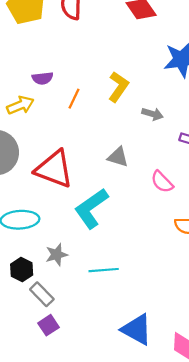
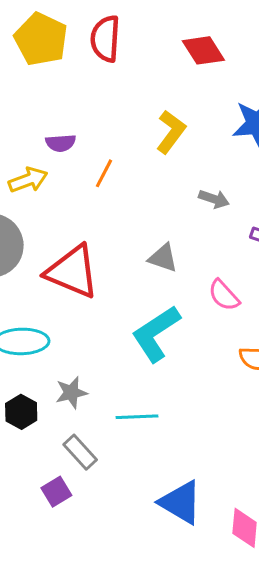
yellow L-shape: (118, 87) -> (171, 132), moved
cyan L-shape: (91, 208) -> (156, 334), moved
gray rectangle: (42, 294) -> (80, 452), moved

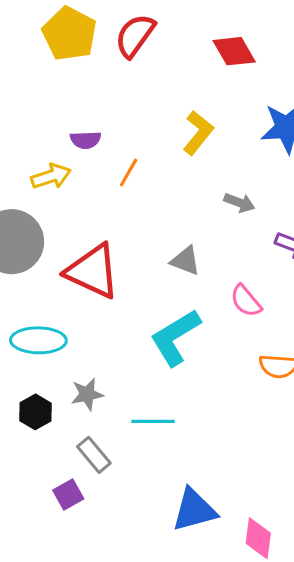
red semicircle: (105, 39) -> (135, 36), turned 30
blue triangle: (181, 502) -> (194, 510), turned -48

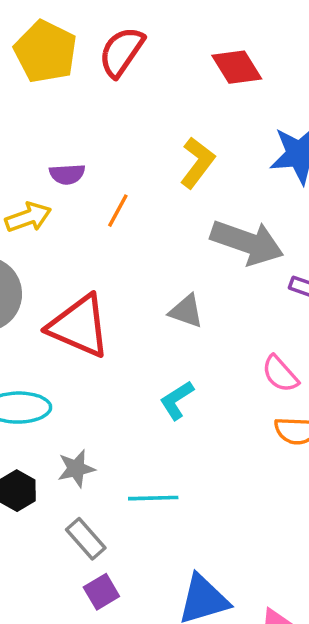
gray arrow: (239, 203) -> (247, 242), size x2.0
pink semicircle: (246, 301) -> (280, 374), moved
cyan L-shape: (175, 337) -> (177, 400), size x0.6
purple square: (68, 494) -> (101, 592), moved

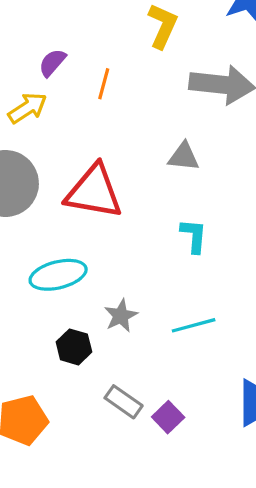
purple semicircle: (67, 174) -> (52, 63), turned 148
cyan L-shape: (177, 400) -> (194, 236), turned 141
gray rectangle: (86, 539) -> (124, 402), moved

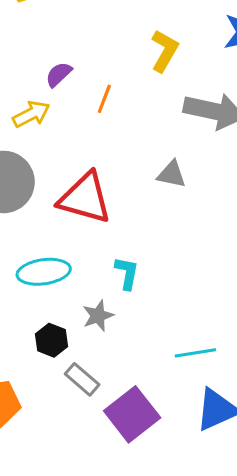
cyan L-shape: (194, 236) -> (127, 273), moved
cyan line: (194, 325) -> (195, 353), moved
gray rectangle: (124, 402) -> (82, 379), moved
purple square: (168, 417) -> (132, 414), size x1.8

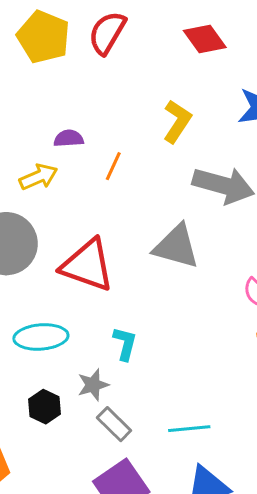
purple semicircle: (59, 74) -> (69, 138), turned 36
gray triangle: (171, 174) -> (176, 247), size x1.6
gray rectangle: (82, 379) -> (114, 424), moved

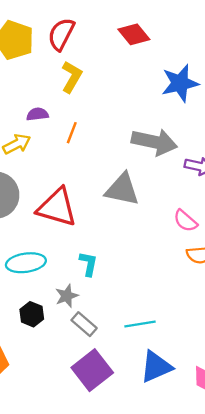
yellow L-shape: (177, 121) -> (72, 77), moved

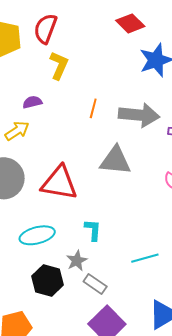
red diamond: (134, 34) -> (130, 23), moved
orange line: (72, 133) -> (93, 108), moved
black hexagon: (32, 314) -> (48, 281), size x1.4
cyan line: (140, 324) -> (145, 258), moved

